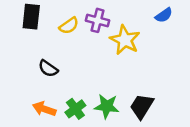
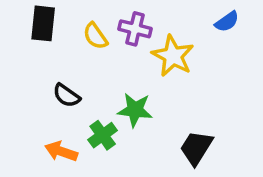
yellow semicircle: (69, 26) -> (95, 36), turned 90
green star: (107, 106) -> (135, 110), moved
green cross: (75, 109) -> (103, 135), moved

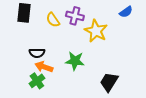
black semicircle: (67, 96) -> (37, 53), turned -35
green cross: (103, 135) -> (37, 81), moved
orange arrow: (61, 151) -> (44, 67), moved

